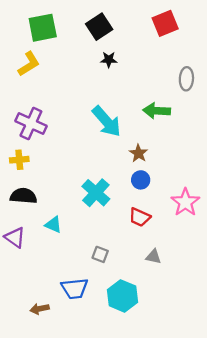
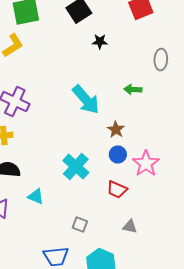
black star: (109, 60) -> (100, 42), moved
green arrow: (157, 111) -> (133, 90), size x0.7
pink star: (185, 202) -> (146, 164), moved

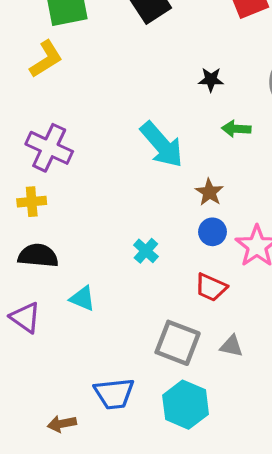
black star: (100, 42) -> (211, 80), moved
cyan cross: (76, 166) -> (146, 251), size x0.6
gray square: (80, 224) -> (178, 343), moved, size x1.8

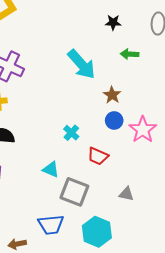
red trapezoid: (211, 287) -> (98, 156), moved
cyan triangle: (82, 298) -> (51, 169), moved
gray square: (178, 343) -> (74, 192), moved

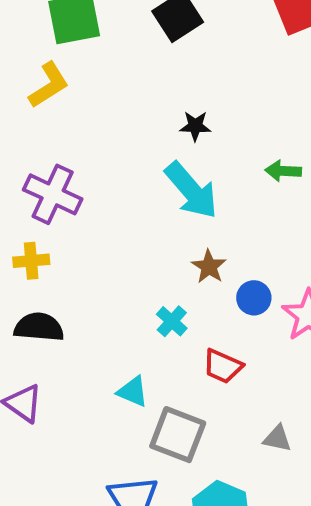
black star: (113, 22) -> (195, 126), moved
brown star: (112, 95) -> (209, 267), moved

